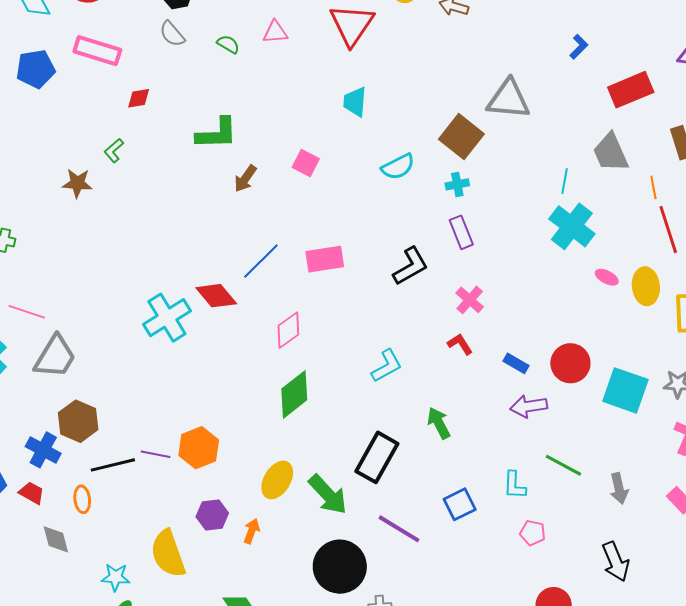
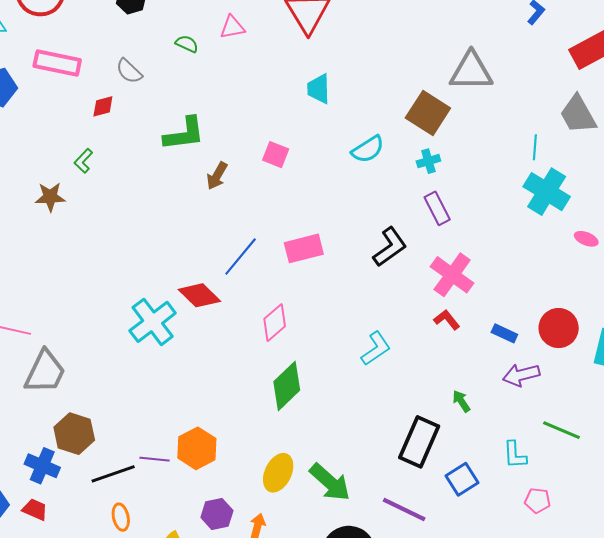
gray semicircle: (172, 34) -> (129, 71), moved
pink cross: (470, 300) -> (452, 275), size x1.5
green arrow: (439, 423) -> (461, 401), moved, size x0.7
black rectangle: (377, 457) -> (419, 442), moved
orange ellipse: (82, 499) -> (121, 517), moved

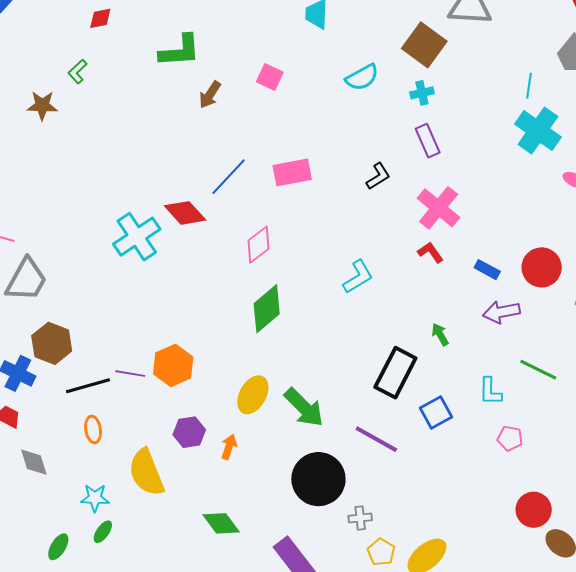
black L-shape: (390, 247) -> (378, 176), size x0.7

